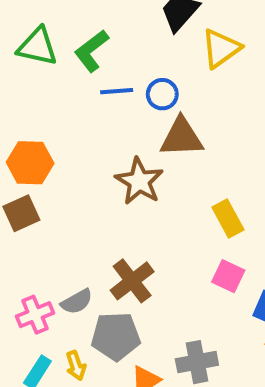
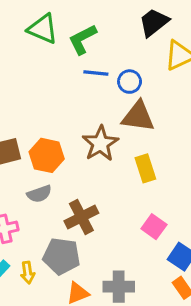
orange hexagon: (30, 163) -> (47, 155), moved
yellow rectangle: (228, 219) -> (145, 168), moved
gray semicircle: (77, 302) -> (39, 194), moved

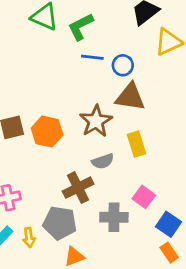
gray semicircle: (39, 194) -> (103, 161), moved
gray cross: (119, 287) -> (114, 217), moved

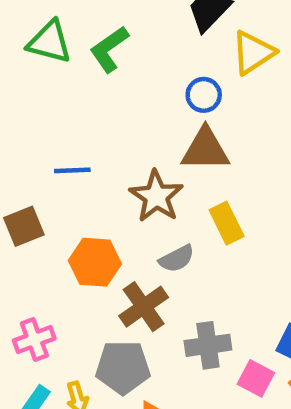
blue line: (92, 57) -> (72, 170), moved
blue circle: (123, 65) -> (204, 95), moved
orange hexagon: (47, 132) -> (95, 262), moved
pink square: (144, 197) -> (256, 378), moved

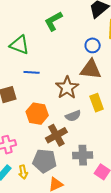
green triangle: (49, 42) -> (20, 45), moved

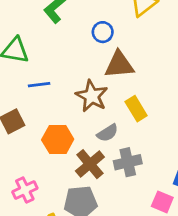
blue circle: (93, 45) -> (103, 32), moved
gray cross: (83, 155) -> (128, 162), moved

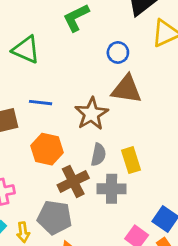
blue line: (39, 85) -> (41, 103), moved
yellow rectangle: (136, 109) -> (131, 160), moved
gray semicircle: (108, 133) -> (98, 155), turned -60

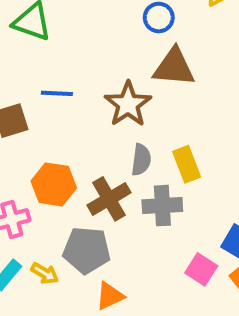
orange hexagon: (47, 149) -> (54, 184), moved
yellow arrow: (23, 232) -> (45, 273), turned -48

